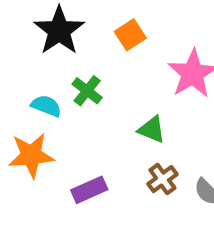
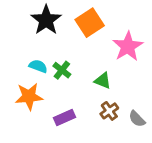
orange square: (130, 35) -> (90, 23), size x1.5
green cross: (87, 91) -> (62, 70), moved

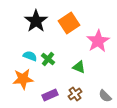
brown cross: (109, 111) -> (75, 94), moved

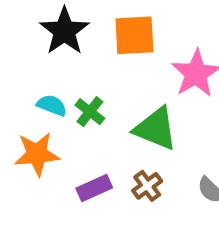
orange square: (69, 23) -> (134, 35), turned 30
green triangle: (79, 67) -> (156, 129), size x1.6

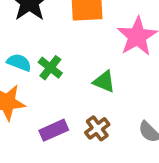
green triangle: (156, 129) -> (104, 82), size x0.6

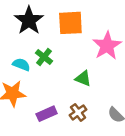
green cross: (50, 68) -> (44, 57), moved

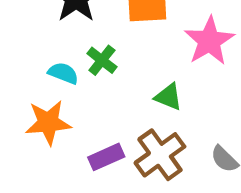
brown cross: (78, 112) -> (160, 155), size x1.6

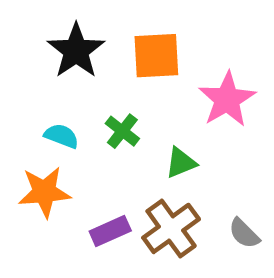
green cross: (102, 60) -> (122, 131), moved
green triangle: (169, 97) -> (181, 163), turned -44

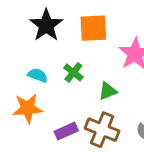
brown cross: (171, 228) -> (102, 130), turned -32

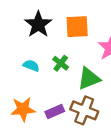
green triangle: (108, 91) -> (89, 79), size x1.5
orange star: (28, 108) -> (23, 109), moved

